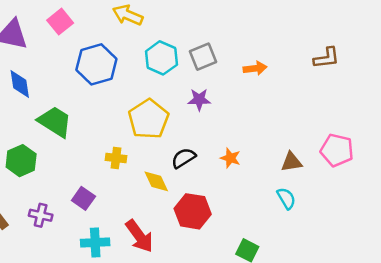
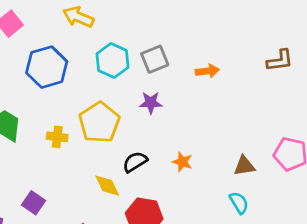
yellow cross: (116, 158) -> (57, 137), moved

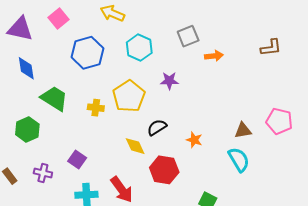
gray square: (155, 59) -> (188, 36), moved
orange star: (182, 162) -> (194, 140), moved
cyan semicircle: (239, 203) -> (239, 159), size x1.4

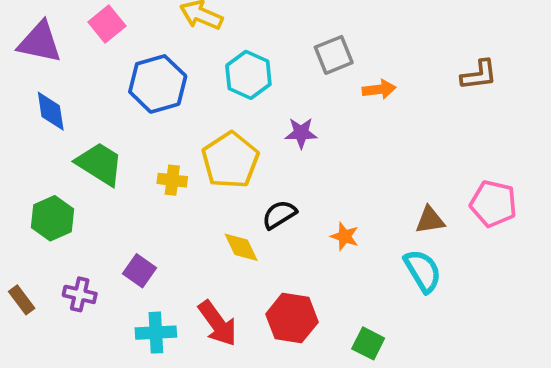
red hexagon: (164, 170) -> (292, 318), moved

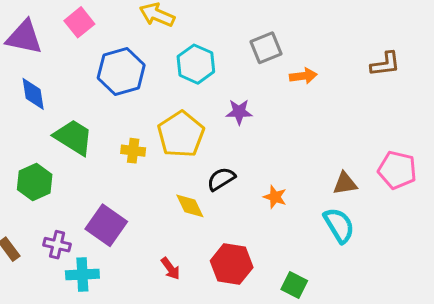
purple square: (140, 271) -> (106, 225), size x1.5
red arrow: (218, 323) -> (170, 269), size x0.6
cyan cross: (156, 333) -> (82, 275), moved

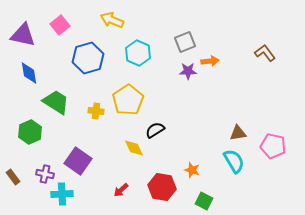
brown L-shape: (385, 64) -> (265, 53), turned -120
purple star: (239, 112) -> (188, 71), moved
pink pentagon: (397, 170) -> (273, 146), moved
orange star: (275, 197) -> (192, 170), moved
red arrow: (170, 269) -> (121, 190), turned 84

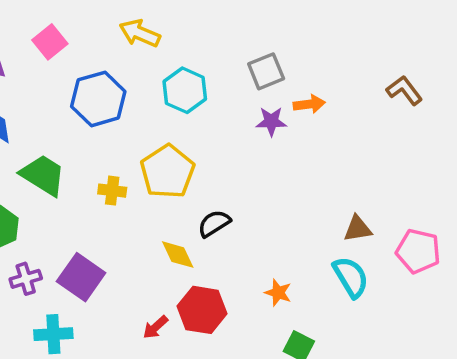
purple cross: (45, 174) -> (26, 279), moved, turned -30
red hexagon: (162, 187) -> (202, 310), moved

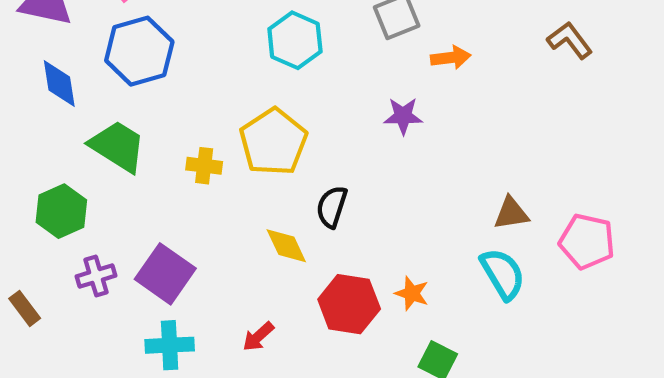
blue hexagon: (98, 99) -> (139, 51), moved
purple star: (271, 121) -> (403, 116), moved
black semicircle: (214, 223) -> (332, 207), turned -40
red hexagon: (202, 310) -> (349, 304), moved
cyan cross: (53, 334) -> (170, 345), moved

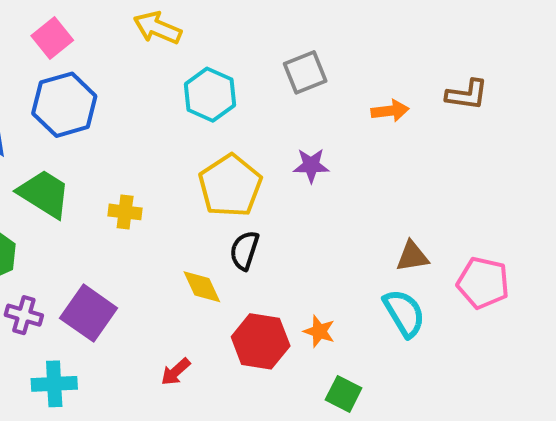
brown L-shape: (570, 40) -> (467, 95), turned 135
orange arrow: (451, 58) -> (390, 111), moved
yellow pentagon: (273, 142) -> (230, 186), moved
purple cross: (96, 276) -> (24, 315), turned 33
cyan cross: (170, 345) -> (54, 384), moved

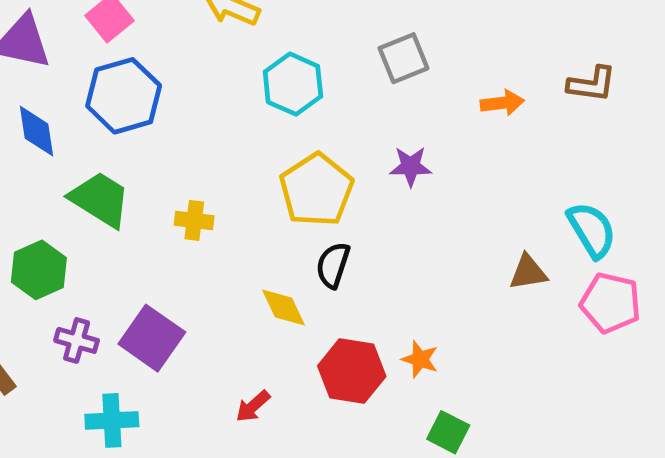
cyan semicircle: (404, 313) -> (592, 230), moved

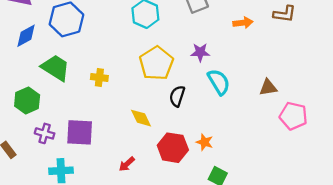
blue diamond: (37, 131) -> (26, 36), turned 70
cyan semicircle: (592, 230) -> (219, 82), moved
black semicircle: (333, 265) -> (177, 96), moved
brown triangle: (528, 272) -> (268, 87), moved
purple square: (152, 338) -> (80, 132), turned -32

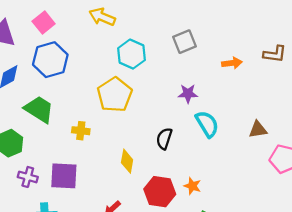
yellow pentagon: (156, 63) -> (115, 95), moved
yellow cross: (99, 78) -> (81, 131), moved
yellow diamond: (141, 118) -> (127, 161), turned 35

